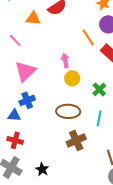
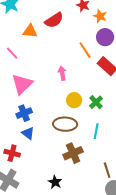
yellow circle: (72, 78) -> (74, 100), moved
blue triangle: (14, 115) -> (28, 133), moved, turned 32
black star: (42, 169) -> (55, 182), moved

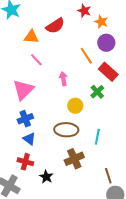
pink line: (12, 53) -> (36, 60), moved
green cross: (96, 102) -> (97, 92), moved
red cross: (12, 153) -> (25, 162), moved
black star: (55, 182) -> (46, 177), moved

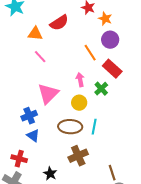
pink arrow: (63, 79) -> (80, 80), moved
pink triangle: (23, 90) -> (48, 94), moved
cyan line: (97, 137) -> (94, 127), moved
red cross: (25, 162) -> (19, 159), moved

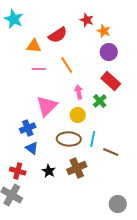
orange line: (90, 53) -> (67, 65), moved
pink line: (40, 57) -> (39, 69), turned -48
brown line: (112, 173) -> (111, 152), moved, turned -49
black star: (50, 174) -> (49, 171), moved

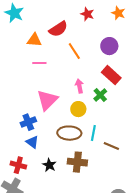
orange star: (104, 31) -> (118, 13), moved
orange line: (67, 65) -> (74, 51), moved
brown cross: (77, 168) -> (77, 162), turned 30

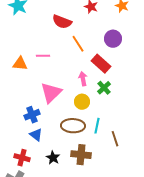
red semicircle: (58, 29) -> (62, 22), turned 54
orange triangle: (34, 40) -> (20, 64), moved
red rectangle: (111, 75) -> (101, 64), moved
brown line: (111, 146) -> (115, 139), turned 49

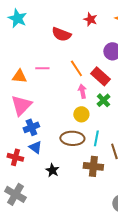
orange line: (78, 44) -> (76, 68), moved
pink triangle: (51, 93) -> (21, 105), moved
brown cross: (81, 155) -> (93, 166), moved
red cross: (22, 158) -> (15, 157), moved

